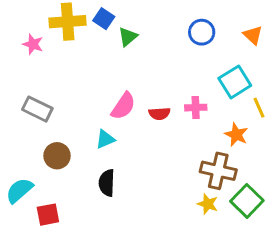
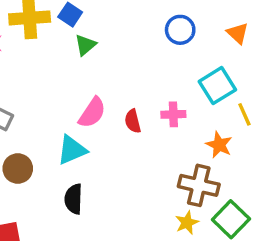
green triangle: (128, 37) -> (85, 45), moved
red semicircle: (159, 114) -> (133, 121), turned 80
cyan triangle: (105, 139) -> (72, 150), size x1.4
yellow star: (208, 204) -> (187, 223), turned 30

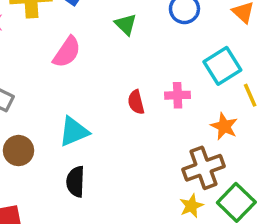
green triangle: (85, 45) -> (126, 24), moved, turned -35
pink semicircle: (92, 113) -> (67, 52), moved
brown cross: (199, 185) -> (203, 168), turned -33

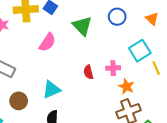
green triangle: (126, 24) -> (82, 26), size x1.5
orange star: (224, 126) -> (126, 87), moved

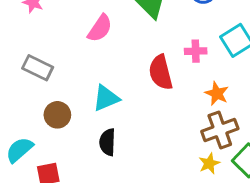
pink cross: (113, 68) -> (196, 51), moved
red semicircle: (88, 72) -> (161, 72), size x1.6

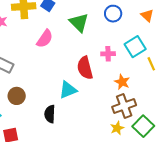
cyan triangle: (106, 98) -> (68, 90), moved

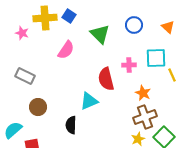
cyan square: (135, 47) -> (156, 58), turned 30

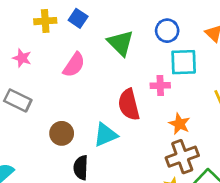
yellow cross: (45, 18) -> (45, 21), size x0.7
pink star: (22, 33) -> (22, 58), moved
cyan square: (156, 58) -> (184, 62), moved
brown circle: (38, 107) -> (62, 133), moved

